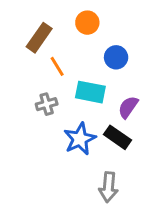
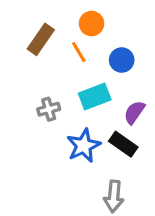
orange line: (57, 66) -> (79, 52), moved
cyan rectangle: (90, 92) -> (95, 96), turned -32

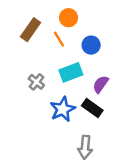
gray cross: (49, 109) -> (36, 82), turned -35

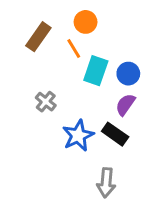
blue circle: (91, 45) -> (128, 74), moved
cyan rectangle: (71, 72) -> (96, 71), moved, turned -50

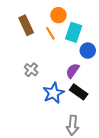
brown rectangle: (38, 37) -> (26, 25), turned -60
cyan rectangle: (96, 71) -> (74, 32), moved
purple semicircle: (125, 105) -> (73, 71), moved

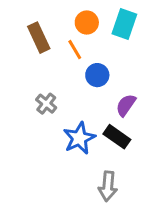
cyan rectangle: (74, 32) -> (124, 24), moved
blue circle: (88, 51) -> (97, 75), moved
purple semicircle: (73, 71) -> (126, 105), moved

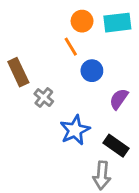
cyan rectangle: (124, 24) -> (117, 23), turned 64
brown rectangle: (39, 38) -> (18, 72), moved
black rectangle: (117, 137) -> (116, 146), moved

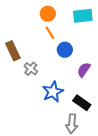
orange circle: (82, 21) -> (48, 14), moved

